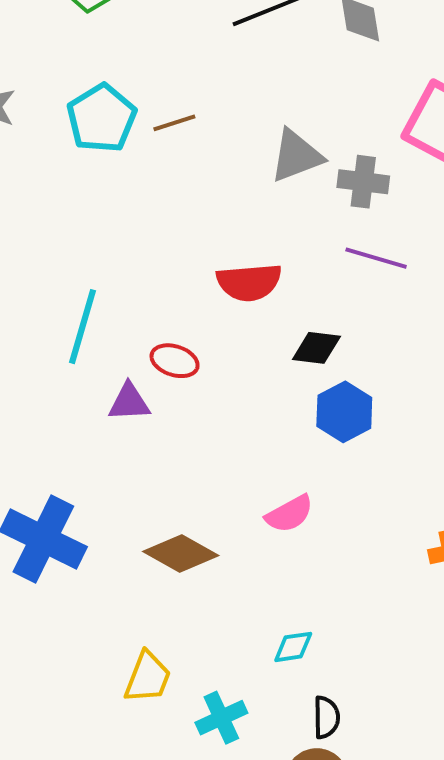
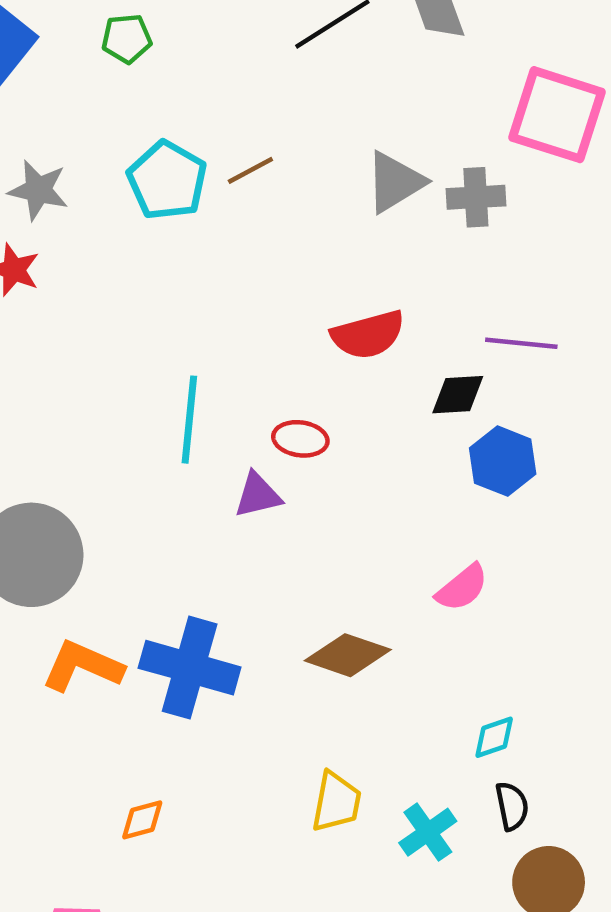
purple line: (376, 258) -> (521, 343), moved
black semicircle: (326, 717) -> (512, 806), moved

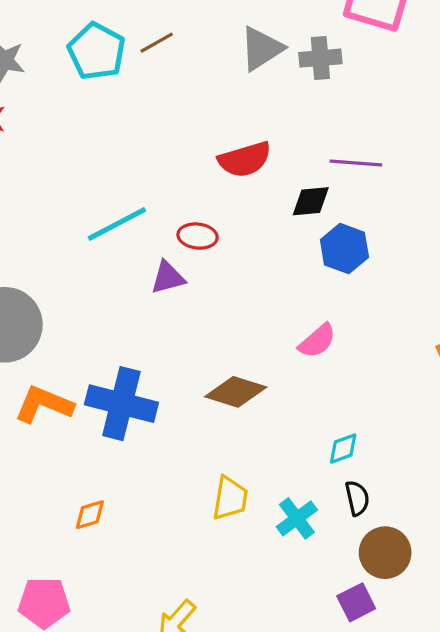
cyan line: (189, 420) -> (117, 224), turned 58

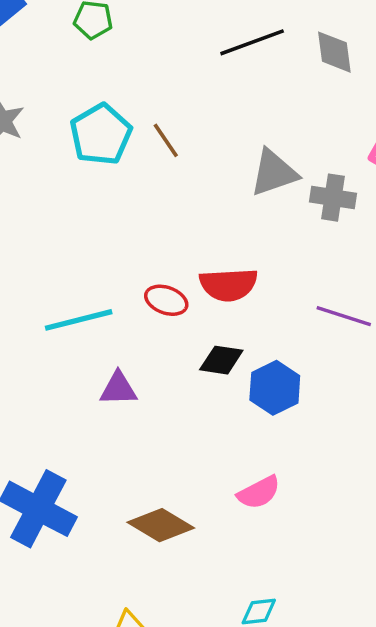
brown line: (157, 43) -> (166, 140), turned 72
black diamond: (311, 201) -> (221, 360), moved
red ellipse: (198, 236) -> (166, 300), moved
blue hexagon: (344, 249) -> (275, 388), moved

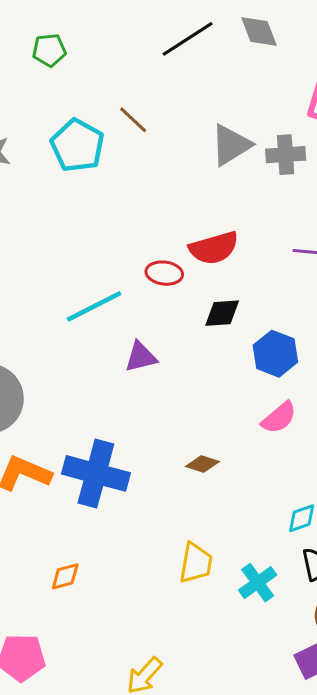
brown line: (166, 140) -> (133, 120), moved
blue hexagon: (275, 388) -> (275, 354), moved
brown diamond: (161, 525) -> (202, 464), size x0.6

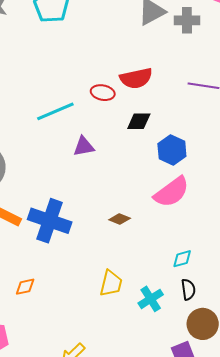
pink semicircle: (279, 418) -> (172, 192), size x1.5

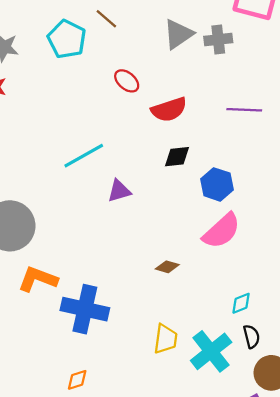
red ellipse: (103, 93) -> (127, 81), moved, turned 35
blue cross: (50, 221) -> (85, 309), moved
orange diamond: (25, 287) -> (77, 380), moved
cyan cross: (151, 299) -> (211, 351), size x1.5

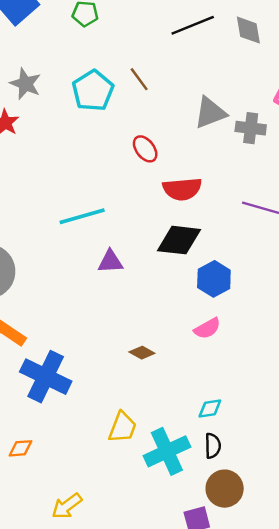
black diamond: (177, 157) -> (179, 240), size x1.5
pink semicircle: (222, 231) -> (207, 328), size x0.6

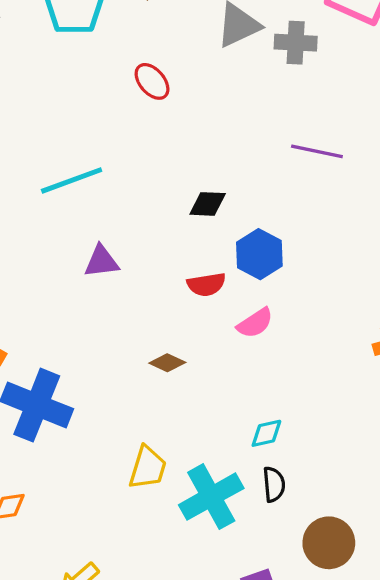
red semicircle: (182, 189) -> (206, 284), moved, size x0.7
black diamond: (179, 240) -> (208, 204), size x0.6
purple triangle: (110, 262) -> (102, 261), moved
brown circle: (225, 489) -> (329, 543), moved

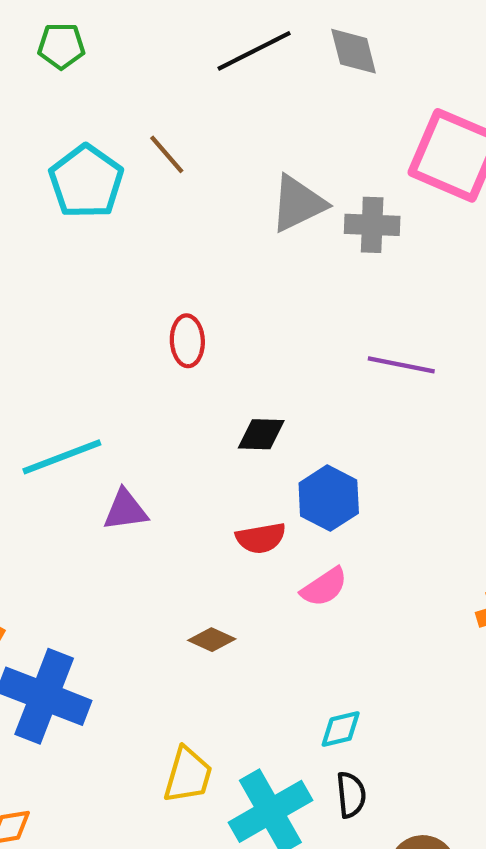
red ellipse: (152, 81) -> (187, 341), moved, turned 39
cyan line: (72, 180) -> (62, 457), moved

